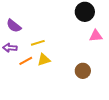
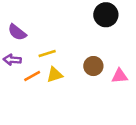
pink triangle: (96, 36) -> (120, 76), moved
brown circle: (83, 71) -> (93, 66), moved

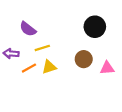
black circle: (106, 15) -> (95, 27), moved
purple semicircle: (17, 32) -> (28, 29), moved

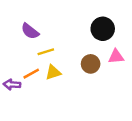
purple arrow: (11, 54) -> (12, 84), moved
pink triangle: (107, 68) -> (116, 57), moved

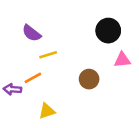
brown circle: (91, 64) -> (89, 79), moved
yellow triangle: (53, 72) -> (47, 111), moved

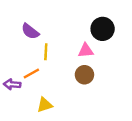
yellow line: (48, 55) -> (46, 52), turned -70
pink triangle: (122, 60) -> (86, 51), moved

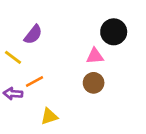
purple semicircle: (30, 31) -> (33, 35), turned -90
yellow line: (46, 52) -> (13, 57), moved, turned -56

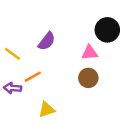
purple semicircle: (33, 35) -> (47, 41), moved

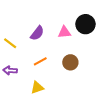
pink triangle: (90, 53) -> (64, 32), moved
orange line: (33, 77) -> (40, 61), moved

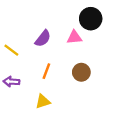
black circle: (85, 24) -> (91, 19), moved
orange line: (40, 61) -> (46, 71), turned -40

